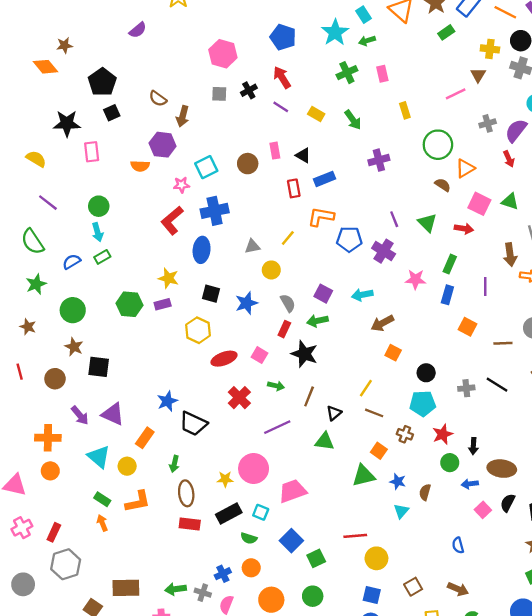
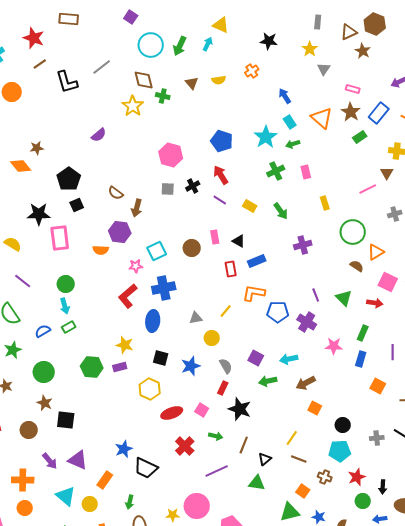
pink rectangle: (92, 152) -> (60, 238), size x1.4
green arrow: (317, 321) -> (268, 381), moved

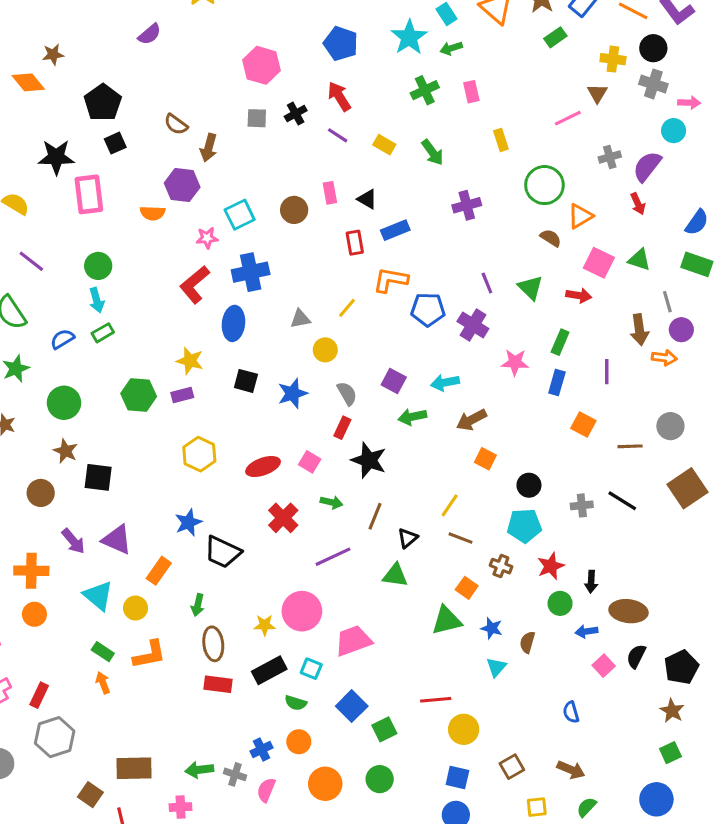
yellow hexagon: (150, 389) -> (199, 454), moved

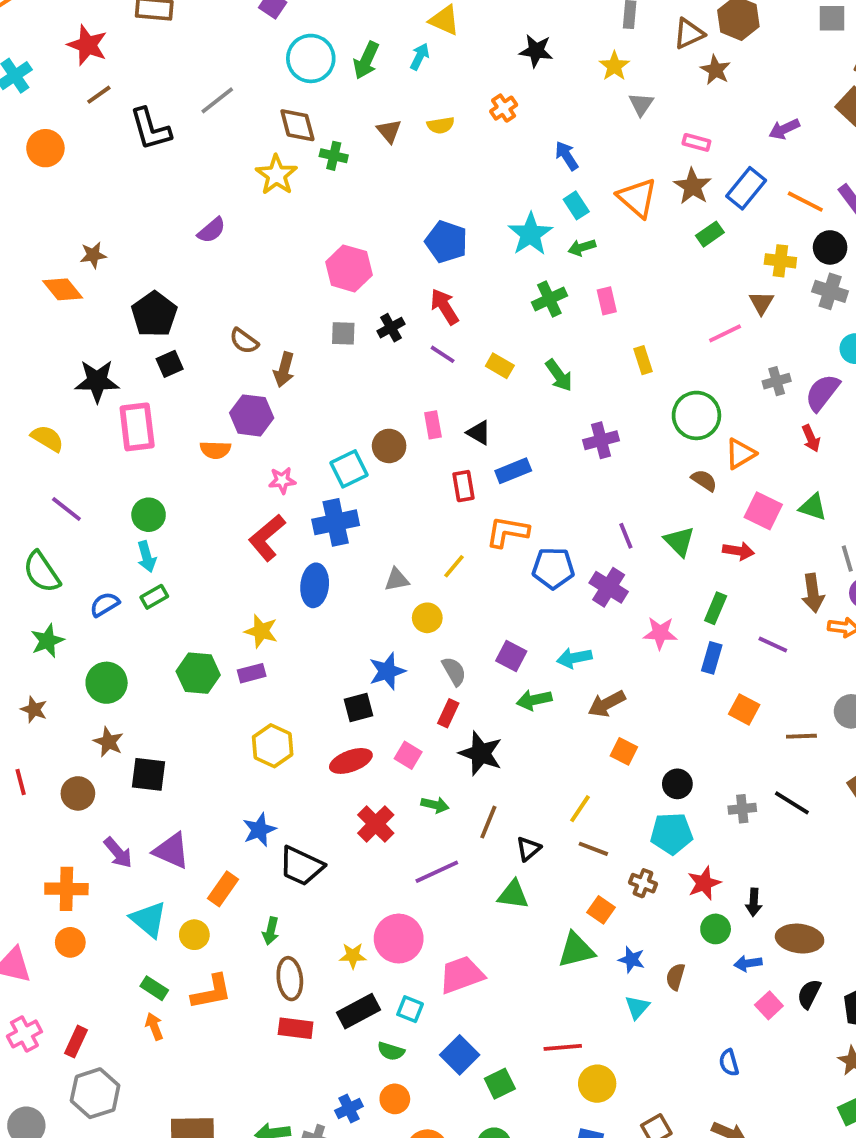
cyan square: (240, 215) -> (349, 469), moved
purple line: (607, 372) -> (773, 645), turned -65
black square: (246, 381) -> (359, 708), moved, turned -30

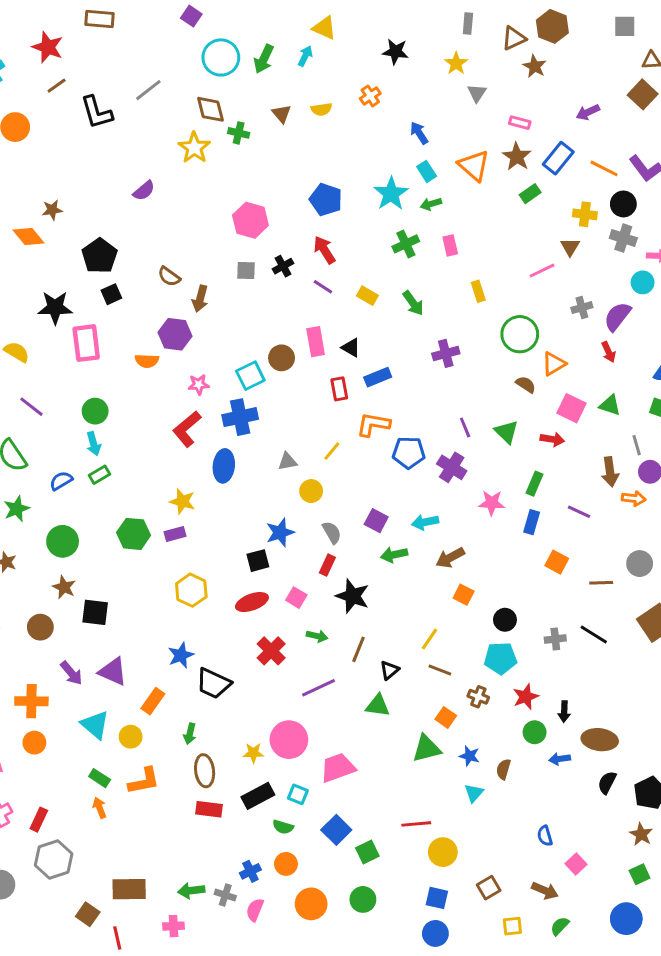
pink rectangle: (433, 425) -> (316, 342), size x1.4
pink square: (769, 1005) -> (576, 864), moved

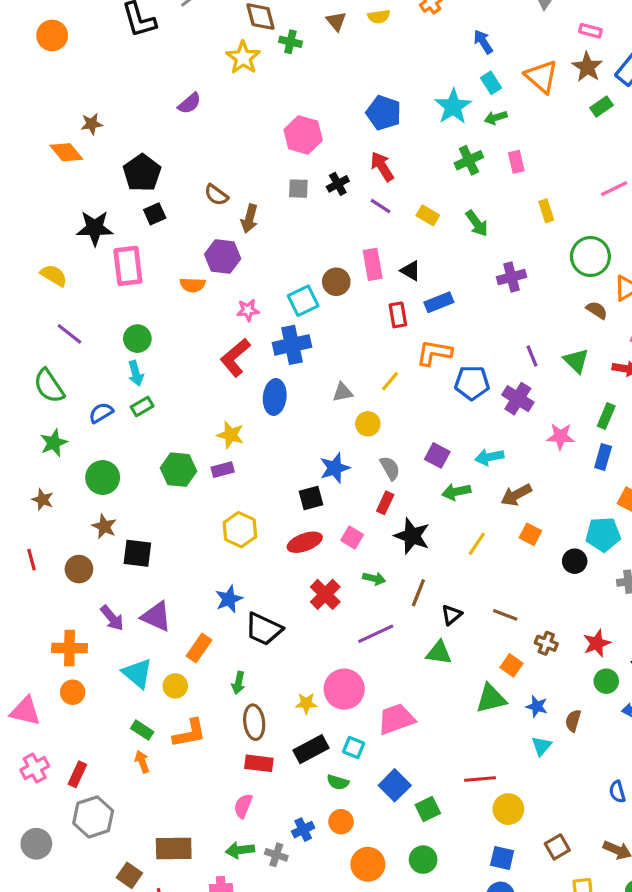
yellow line: (429, 639) -> (477, 544), moved
cyan pentagon: (501, 658) -> (603, 534), moved
pink semicircle: (255, 910) -> (243, 806), moved

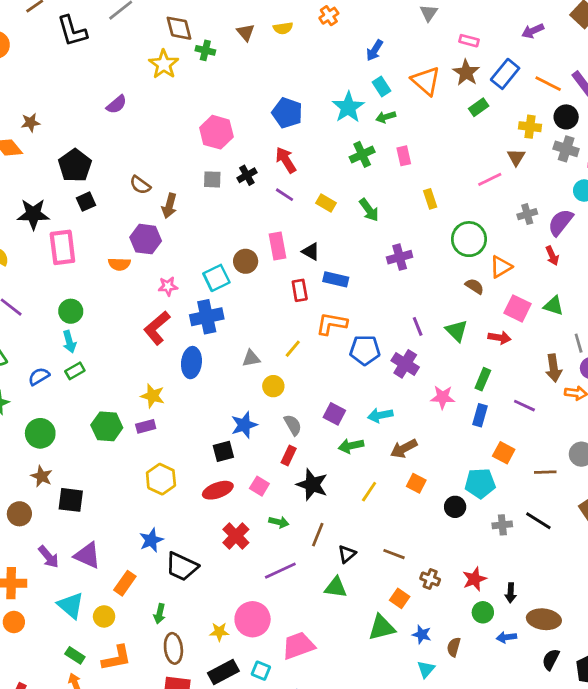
blue arrow: (483, 42) -> (375, 50), turned -115
blue rectangle: (439, 302) -> (336, 279), turned 35

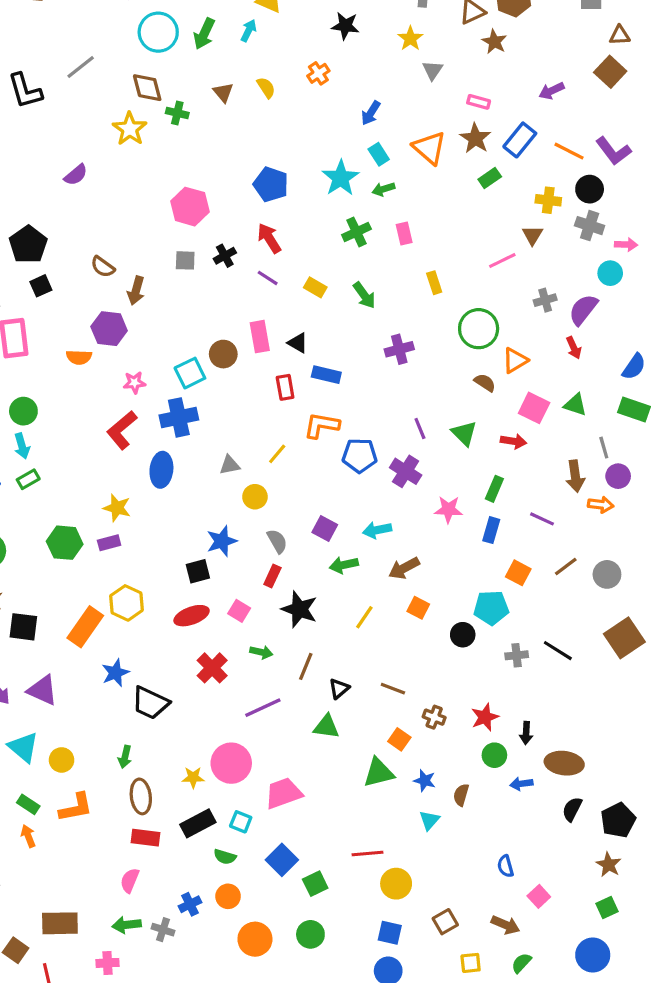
yellow semicircle: (283, 28) -> (266, 88), turned -114
brown line: (545, 472) -> (566, 567), moved, turned -35
orange rectangle: (125, 583) -> (85, 627), moved, size x1.4

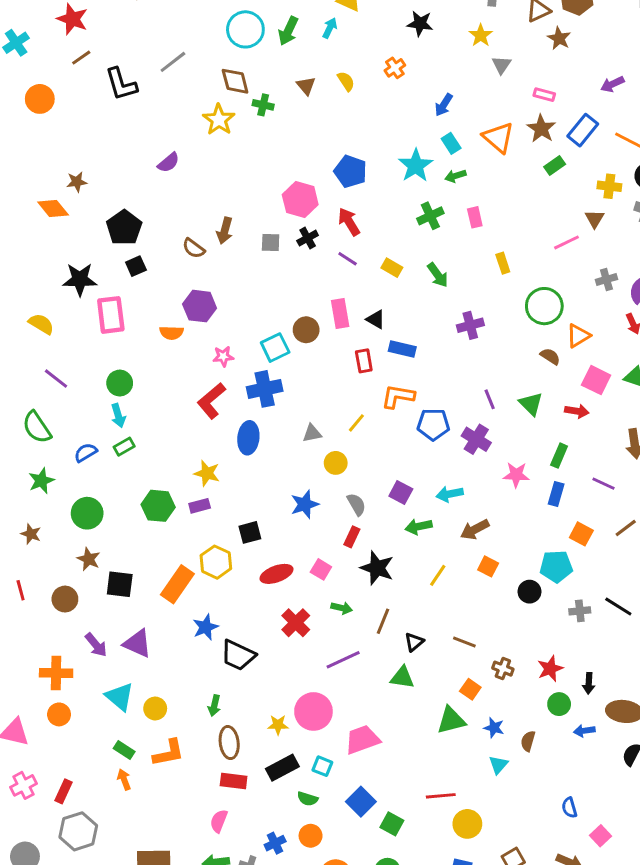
pink hexagon: (190, 207) -> (300, 200), moved
brown arrow: (136, 291) -> (225, 231), moved
black square: (198, 571) -> (250, 532), moved
green square: (315, 884) -> (392, 824), turned -35

